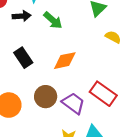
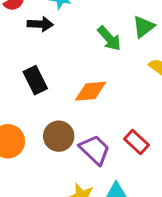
green arrow: (53, 20) -> (109, 38), moved
red rectangle: (103, 94) -> (136, 142), size x0.7

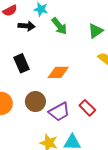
green arrow: (109, 38) -> (59, 26), moved
purple trapezoid: (95, 150) -> (59, 112), turned 105

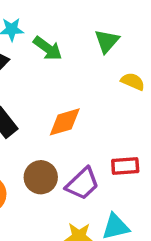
red rectangle: (87, 108) -> (125, 166), turned -35

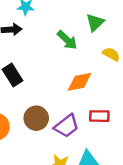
green arrow: (48, 48) -> (67, 40), moved
orange diamond: (65, 122) -> (79, 82), moved

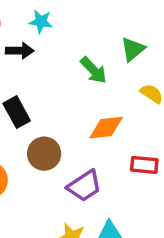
red rectangle: (99, 116) -> (144, 165), moved
brown circle: (36, 118) -> (44, 154), moved

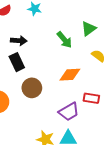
black arrow: (20, 51) -> (19, 41), moved
purple trapezoid: (84, 186) -> (69, 112), moved

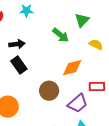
brown circle: (32, 88) -> (49, 91), moved

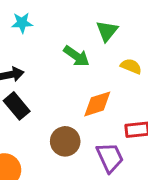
purple trapezoid: (78, 103) -> (110, 157), turned -70

